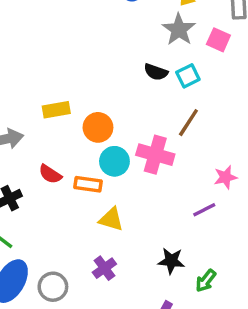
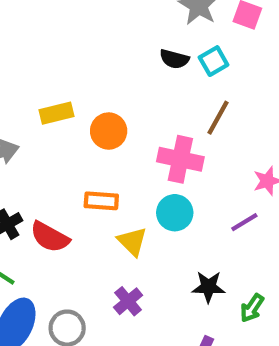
cyan circle: (114, 161) -> (175, 213), moved
red semicircle: (50, 174) -> (50, 237), moved, size x1.4
yellow triangle: (111, 219) -> (132, 241), turned 32

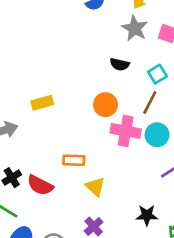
cyan square: (214, 61) -> (157, 74), moved
orange circle: (109, 131) -> (106, 105), moved
cyan circle: (175, 213) -> (157, 135), moved

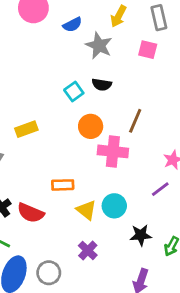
gray star: (135, 28) -> (99, 46), moved
cyan square: (157, 74) -> (74, 92), moved
cyan circle: (157, 135) -> (114, 206), moved

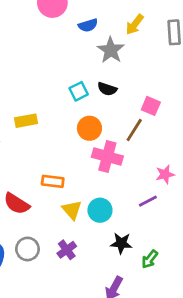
pink square: (148, 50) -> (151, 106), moved
gray circle: (49, 273) -> (27, 249), moved

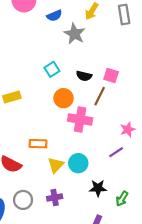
black semicircle: (107, 89) -> (84, 76), moved
yellow triangle: (72, 210) -> (56, 165), turned 30
purple cross: (67, 250) -> (55, 198), turned 32

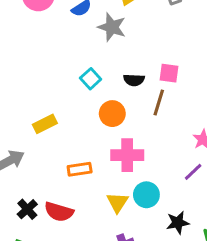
pink cross: (80, 119) -> (127, 155), moved
orange rectangle: (38, 144) -> (80, 169), moved

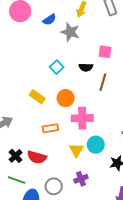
pink square: (169, 73) -> (105, 52), moved
orange circle: (112, 114) -> (66, 98), moved
yellow rectangle: (45, 124) -> (37, 97), moved, turned 63

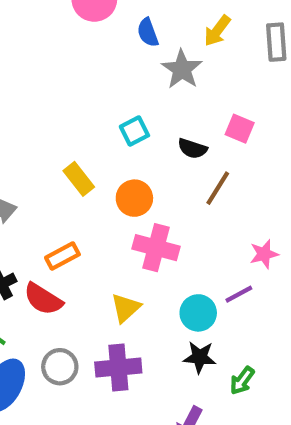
blue semicircle: (49, 20) -> (148, 32), turned 88
orange rectangle: (50, 128) -> (62, 256), moved, turned -35
cyan circle: (96, 145) -> (198, 313), moved
purple cross: (81, 179) -> (118, 367), size x1.5

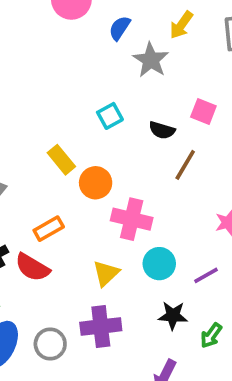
blue semicircle: (148, 32) -> (120, 28), turned 55
orange circle: (134, 198) -> (96, 183), moved
purple line: (239, 294) -> (206, 275), moved
cyan circle: (198, 313) -> (159, 264), moved
gray circle: (60, 367) -> (50, 344), moved

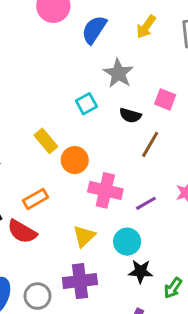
blue semicircle: (120, 28) -> (94, 30), size x1.4
gray star: (151, 60) -> (118, 73), moved
cyan circle: (159, 264) -> (127, 242), moved
purple line: (206, 275) -> (146, 203), moved

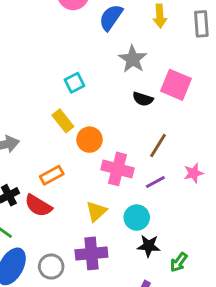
yellow arrow: (146, 27) -> (160, 16), turned -40
pink square: (165, 99) -> (176, 85), size x1.5
cyan square: (86, 104) -> (75, 83), moved
brown line: (150, 144) -> (158, 146), moved

